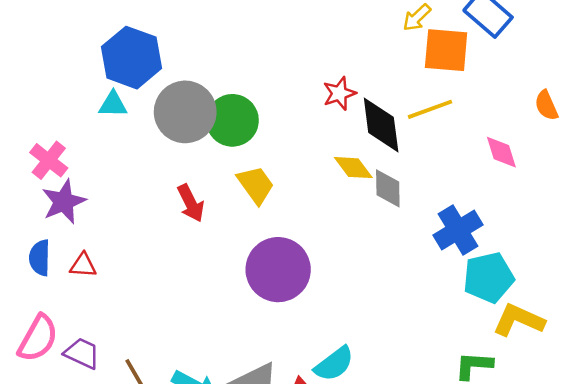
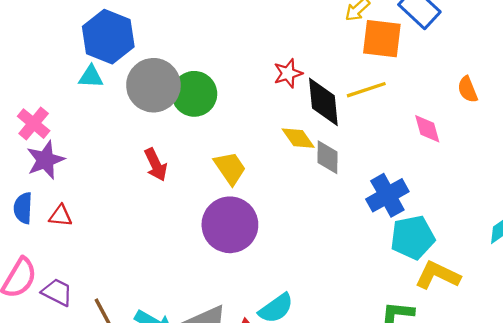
yellow trapezoid: (256, 185) -> (230, 168), moved

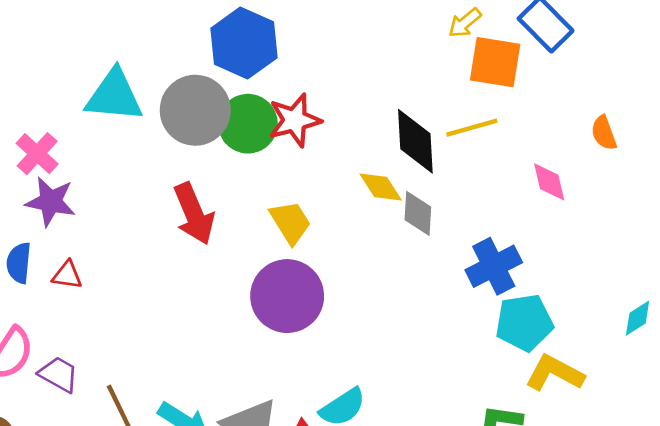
blue hexagon: (108, 37) -> (244, 43), moved
red star: (288, 73) -> (295, 120), moved, size x1.4
cyan triangle: (91, 77) -> (114, 96), size x1.8
purple star: (45, 160) -> (51, 202), turned 30
red arrow: (156, 165) -> (194, 214), size x1.4

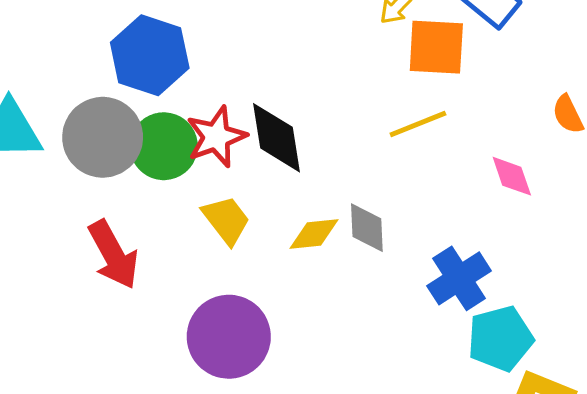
black diamond: (415, 141) -> (277, 138), moved
yellow diamond: (381, 187) -> (314, 234), moved, turned -57
yellow trapezoid: (290, 222) -> (226, 220), moved

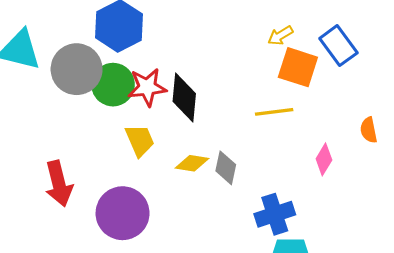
pink diamond: (512, 176) -> (324, 159), turned 36
red arrow: (113, 255) -> (59, 184), moved

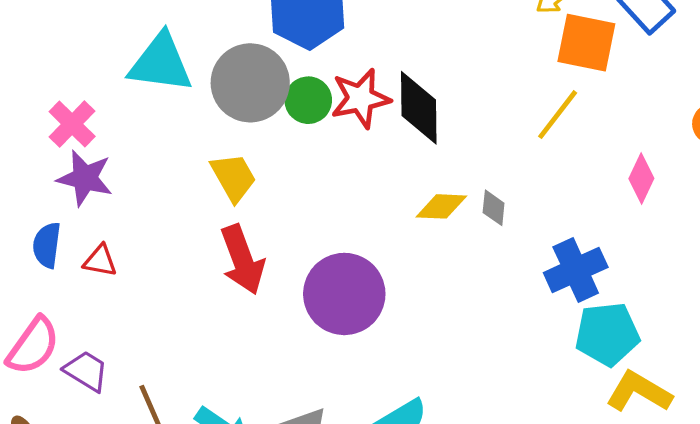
green circle: (113, 85) -> (308, 100), size x0.7
yellow line: (274, 112) -> (558, 115), turned -39
yellow trapezoid: (140, 140) -> (234, 177), moved
gray diamond: (226, 168) -> (494, 208), size x0.7

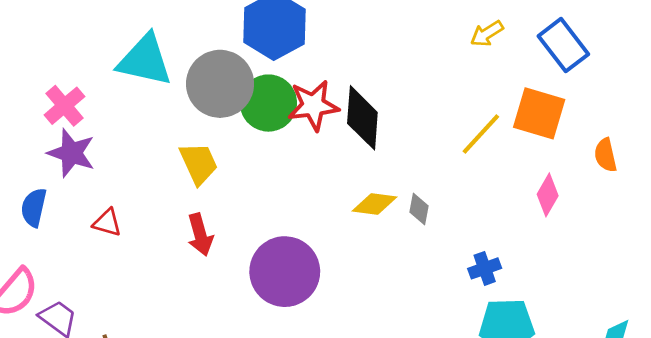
orange square: (586, 43) -> (539, 113), moved
green circle: (308, 100) -> (268, 103), size x1.4
red arrow: (242, 260) -> (200, 235), size x0.7
red triangle: (100, 261) -> (107, 223), moved
blue cross: (576, 270) -> (485, 268), size x0.6

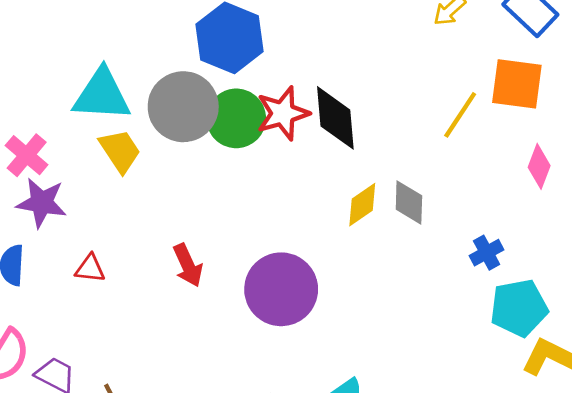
yellow trapezoid: (199, 163) -> (120, 151), moved
yellow diamond: (374, 204) -> (362, 205), turned -33
gray diamond: (419, 209) -> (409, 202), size x1.4

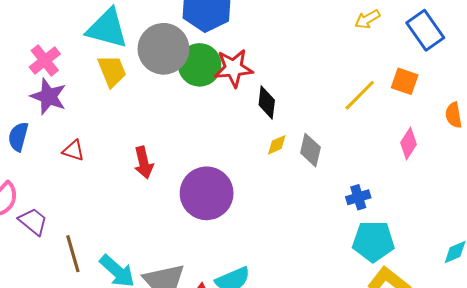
orange square: (517, 84) -> (405, 81), size x0.7
black diamond: (335, 118) -> (267, 103), moved, size x0.7
yellow diamond: (362, 205) -> (277, 145), size x0.7

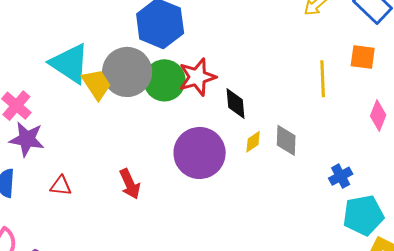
cyan triangle: (107, 29) -> (70, 63), turned 30
yellow trapezoid: (112, 71) -> (97, 84), moved
yellow line: (360, 95) -> (323, 79), turned -36
purple circle: (207, 193) -> (200, 153), moved

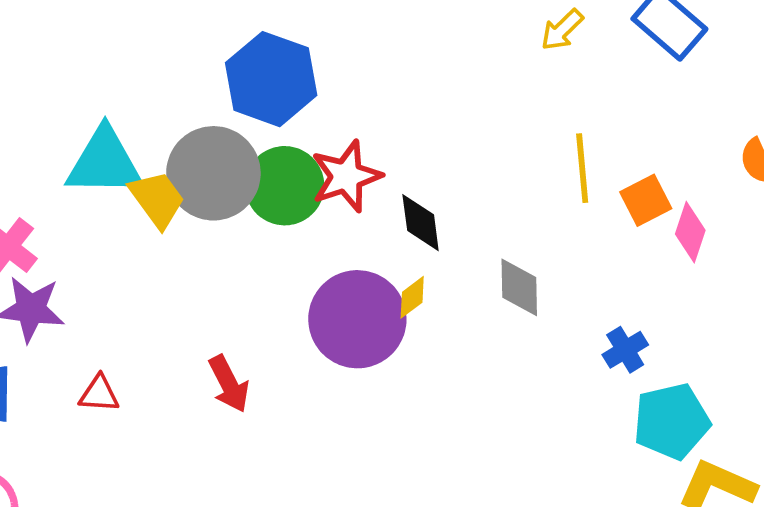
orange square: (363, 57) -> (646, 200), moved, turned -32
cyan triangle: (70, 63) -> (105, 162), turned -30
yellow diamond: (253, 142) -> (412, 297), moved

